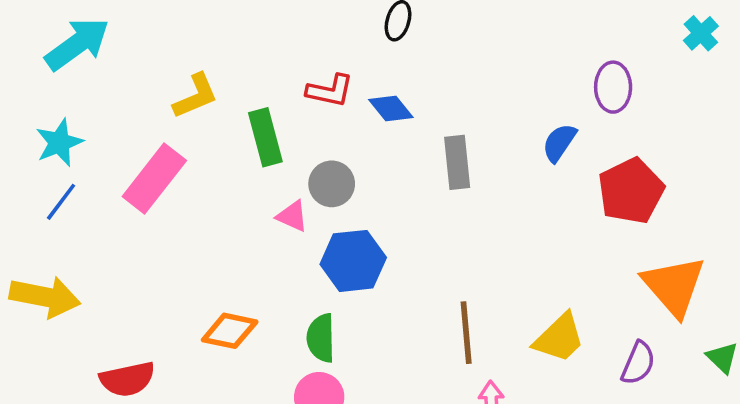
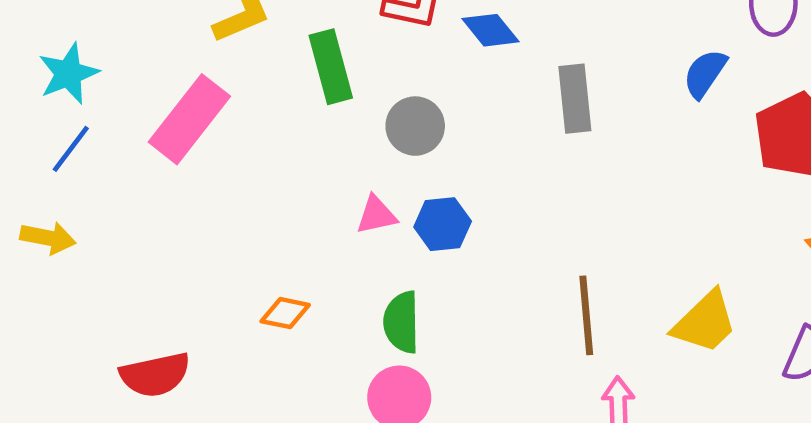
pink triangle: (292, 216) -> (376, 215), moved, turned -36
blue hexagon: (353, 261) -> (443, 224), size x0.7
yellow arrow: (45, 297) -> (48, 238), moved, size x0.6
orange diamond: (230, 331) -> (285, 313), size x0.7

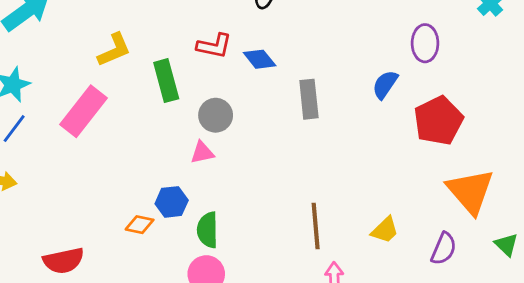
pink triangle: (376, 215) -> (202, 153), moved
blue hexagon: (443, 224) -> (172, 202), moved
yellow trapezoid: (705, 322) -> (385, 230), size x0.7

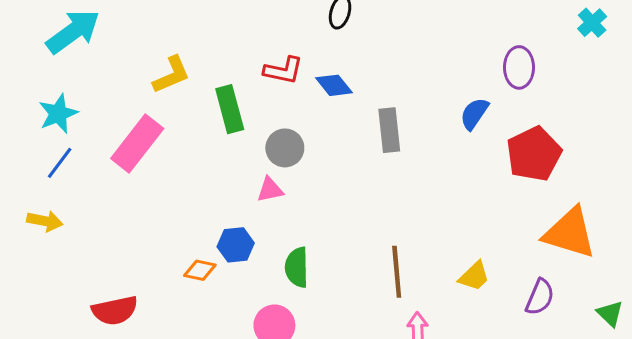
orange triangle: (470, 191) -> (570, 233), turned -32
green semicircle: (208, 230) -> (297, 267), moved
green triangle: (506, 245) -> (610, 313), moved

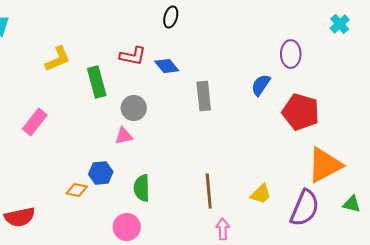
pink rectangle: (137, 143) -> (35, 122), moved, size x0.7
red pentagon: (534, 154) -> (301, 112), turned -30
orange triangle: (570, 233) -> (325, 165), turned -45
purple semicircle: (540, 297) -> (305, 208), size x1.5
green triangle: (610, 313) -> (352, 204), moved, turned -30

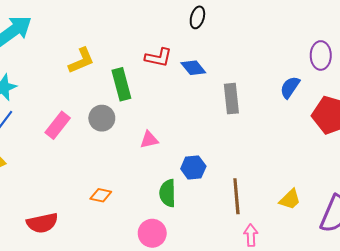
gray circle: (134, 108) -> (102, 118), moved
blue hexagon: (101, 173) -> (193, 167), moved

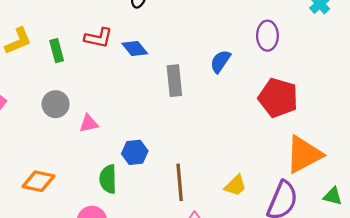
green rectangle: (121, 84) -> (57, 51), moved, size x0.7
blue semicircle: (290, 87) -> (220, 61), moved
gray circle: (102, 118) -> (56, 104), moved
orange diamond: (101, 195) -> (38, 181), size x1.4

